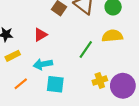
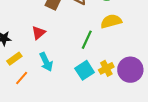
cyan arrow: (43, 64) -> (46, 62), turned -96
orange line: (21, 84) -> (22, 78), moved
cyan square: (55, 84) -> (85, 70), moved, turned -30

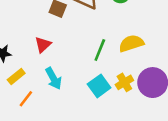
yellow semicircle: (111, 21) -> (131, 43), moved

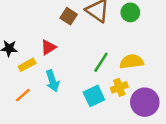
yellow rectangle: (16, 77) -> (27, 65), moved
yellow cross: (124, 82) -> (119, 87), moved

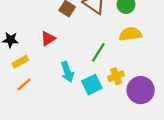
yellow semicircle: (132, 62) -> (130, 34), moved
yellow rectangle: (27, 65) -> (20, 62), moved
cyan arrow: (52, 81) -> (67, 72), moved

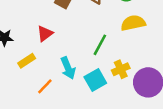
yellow rectangle: (20, 62) -> (27, 61), moved
orange line: (24, 84) -> (45, 86), moved

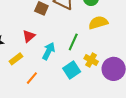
cyan arrow: (68, 68) -> (49, 51), moved, turned -126
yellow cross: (121, 69) -> (91, 60), turned -32

